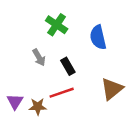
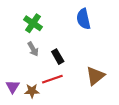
green cross: (57, 25) -> (33, 23), moved
blue semicircle: (98, 37) -> (83, 19), moved

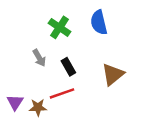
green cross: (33, 23) -> (59, 27), moved
brown triangle: (95, 76) -> (113, 74), moved

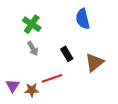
green cross: (59, 27) -> (32, 24), moved
black rectangle: (68, 67) -> (67, 54), moved

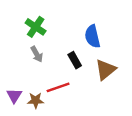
blue semicircle: (83, 19) -> (92, 36), moved

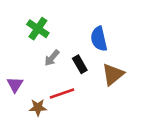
gray arrow: (37, 54) -> (52, 58), moved, turned 70
purple triangle: (14, 96) -> (15, 85), moved

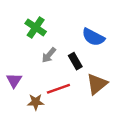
blue semicircle: (99, 39) -> (93, 37), turned -50
brown triangle: (113, 74) -> (97, 84), moved

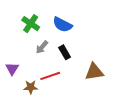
blue semicircle: (93, 37) -> (62, 25), moved
brown triangle: (97, 84) -> (94, 72), moved, turned 30

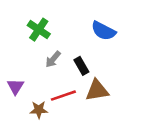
blue semicircle: (62, 25) -> (103, 31), moved
brown triangle: (94, 72) -> (97, 90), moved

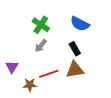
green cross: (39, 30) -> (41, 25), moved
black rectangle: (81, 66) -> (75, 49), moved

